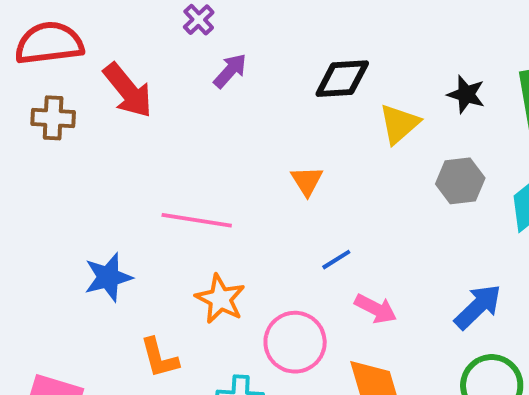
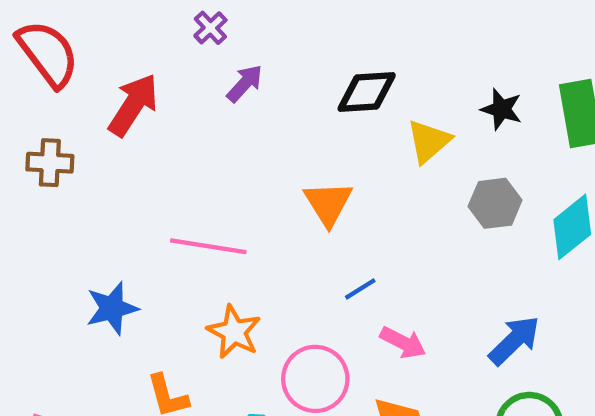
red semicircle: (49, 43) -> (48, 54), turned 60
red arrow: (128, 90) -> (133, 105), turned -108
brown cross: (53, 118) -> (50, 163), moved
orange triangle: (307, 181) -> (328, 203), size x1.4

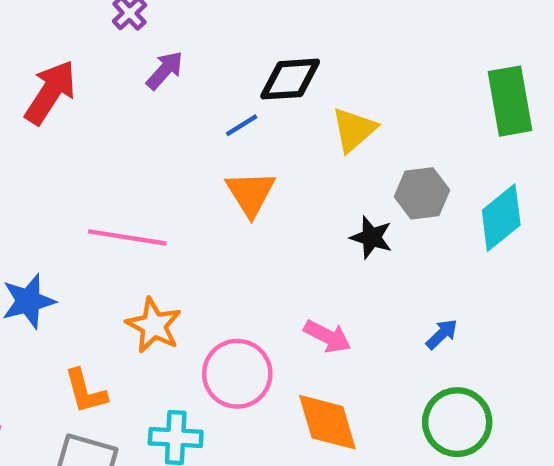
black star: (502, 109) -> (371, 237), moved
blue line: (360, 289) -> (242, 125), moved
blue arrow: (514, 340) -> (442, 334), size x0.6

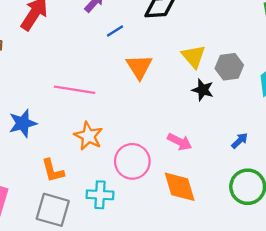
blue line: (242, 125) -> (115, 31), moved
yellow triangle: (354, 130) -> (193, 56), moved, turned -30

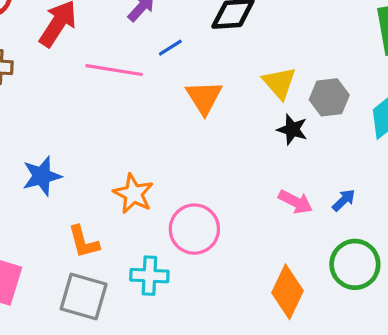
pink line: (75, 90) -> (114, 70), moved
pink arrow: (180, 142) -> (296, 202), moved
orange diamond: (180, 187) -> (288, 292), moved, turned 42

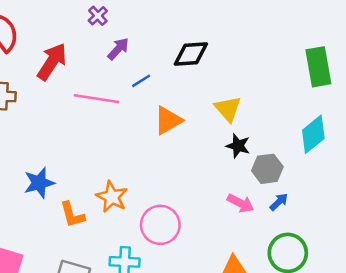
orange triangle: (204, 97) -> (168, 120), turned 32
gray hexagon: (329, 97) -> (267, 169), moved
orange L-shape: (84, 242) -> (72, 215), moved

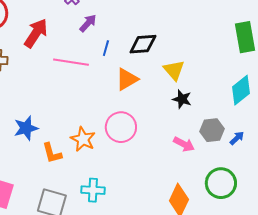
black diamond: (191, 54) -> (143, 44), moved
blue line: (141, 81) -> (106, 48), turned -42
gray hexagon: (267, 169) -> (212, 130), moved
blue arrow: (279, 202) -> (237, 138), moved
pink circle: (160, 225) -> (121, 127), moved

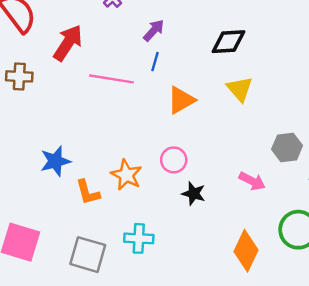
purple arrow: (88, 23) -> (154, 30), moved
black diamond: (143, 44) -> (229, 42), moved
black star: (182, 99) -> (194, 194), moved
pink circle: (121, 127) -> (174, 160), size x0.7
gray hexagon: (212, 130) -> (287, 147), moved

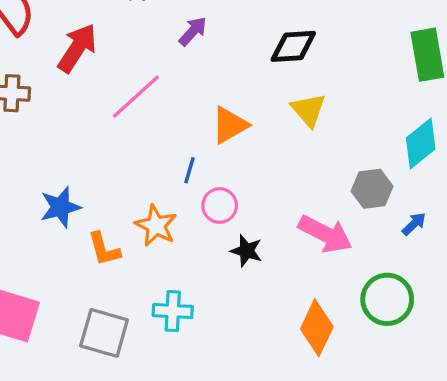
blue line: (155, 62) -> (189, 170), moved
pink line: (111, 79) -> (136, 97), turned -51
pink arrow: (252, 181) -> (325, 234), size x1.5

